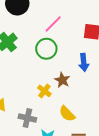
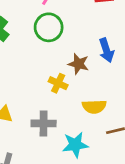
blue arrow: (84, 62) -> (106, 50), moved
yellow semicircle: (67, 114) -> (94, 107), turned -36

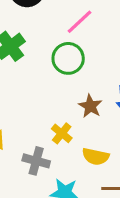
yellow cross: (58, 83) -> (62, 133), moved

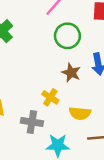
green circle: (68, 58) -> (67, 36), moved

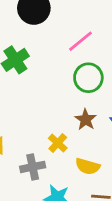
gray cross: (32, 122) -> (33, 167), turned -30

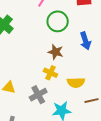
brown star: (86, 120) -> (56, 52), moved

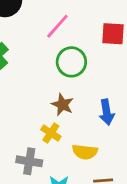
blue arrow: (85, 41) -> (107, 112), moved
gray cross: (38, 95) -> (29, 161), turned 30

